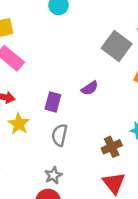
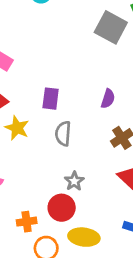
purple semicircle: (90, 88) -> (108, 99), moved, turned -30
gray star: (53, 175) -> (74, 181), moved

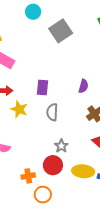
gray square: (111, 27) -> (61, 31), moved, turned 30
yellow ellipse: (84, 237) -> (83, 171), moved

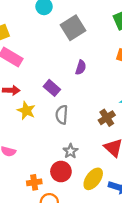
purple semicircle: (83, 86) -> (81, 67), moved
purple rectangle: (42, 87) -> (52, 88), turned -56
yellow ellipse: (83, 171) -> (93, 179), turned -60

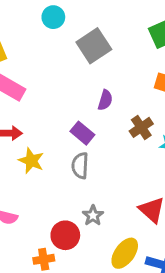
purple rectangle: (52, 88) -> (82, 133), moved
brown cross: (107, 118) -> (141, 127), moved
red circle: (61, 172) -> (65, 235), moved

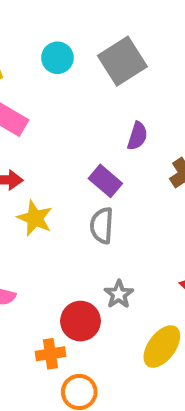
cyan circle: (53, 17) -> (57, 58), moved

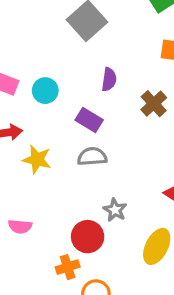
cyan circle: (57, 58) -> (45, 91), moved
gray semicircle: (102, 226) -> (92, 157), turned 92

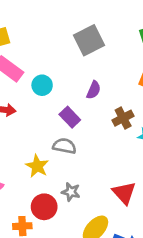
yellow star: (37, 159) -> (37, 166), moved
gray star: (115, 210) -> (71, 192), turned -30

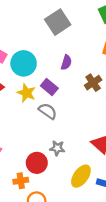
cyan circle: (42, 85) -> (24, 63), size x1.5
gray semicircle: (64, 146) -> (48, 111), turned 30
yellow star: (37, 166) -> (26, 93), moved

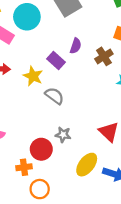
cyan circle: (24, 63) -> (27, 17), moved
brown cross: (93, 83) -> (104, 56), moved
purple rectangle: (49, 87) -> (56, 60), moved

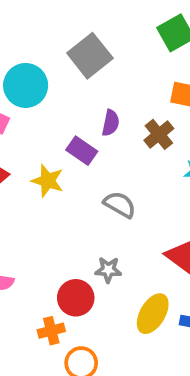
gray semicircle: (54, 96) -> (120, 205), moved

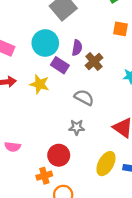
cyan circle: (26, 85) -> (45, 43), moved
brown cross: (159, 134) -> (94, 62), moved
gray star: (108, 270) -> (77, 127), moved

